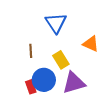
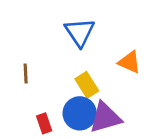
brown line: (31, 51) -> (26, 74), moved
blue circle: (44, 80) -> (80, 113), moved

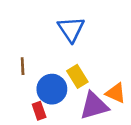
orange triangle: (129, 62) -> (116, 93), moved
blue circle: (80, 113) -> (52, 89), moved

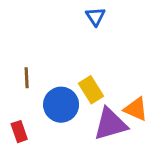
blue triangle: (71, 29) -> (95, 16), moved, size x0.6
red rectangle: (39, 111) -> (19, 132), moved

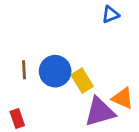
blue triangle: (95, 16) -> (110, 14), moved, turned 42
blue circle: (61, 105) -> (55, 71), moved

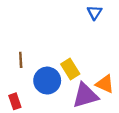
blue triangle: (110, 14) -> (94, 13), turned -35
blue circle: (55, 71) -> (47, 81), moved

